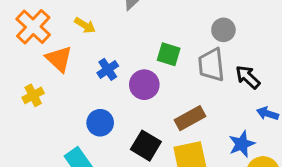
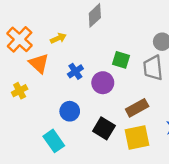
yellow arrow: (85, 25) -> (58, 38), turned -56

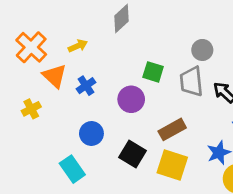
blue cross: (75, 71) -> (86, 86), moved
yellow square: (137, 137) -> (172, 165), turned 30

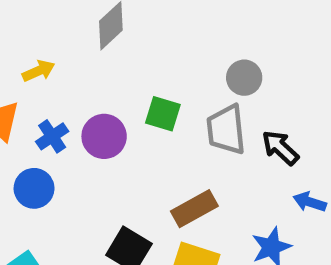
purple circle: (131, 99) -> (104, 136), moved
blue circle: (91, 133) -> (34, 188), moved

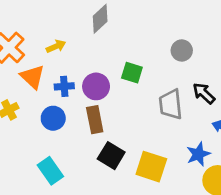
gray trapezoid: (226, 130) -> (171, 104), moved
blue cross: (52, 136) -> (64, 86), turned 30
brown rectangle: (194, 209) -> (95, 120), moved, turned -72

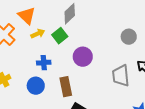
green square: (132, 73) -> (60, 36), moved, turned 35
orange triangle: (32, 77) -> (27, 16), moved
purple circle: (96, 86) -> (83, 57), moved

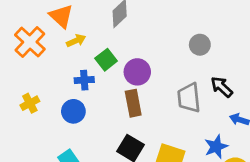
green square: (60, 36) -> (106, 60), moved
brown rectangle: (66, 87) -> (133, 103), moved

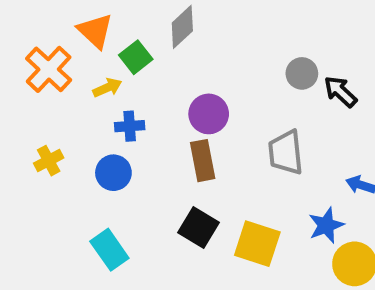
yellow arrow: (76, 41) -> (107, 88), moved
green square: (106, 60) -> (136, 57), moved
black arrow: (222, 87) -> (340, 92), moved

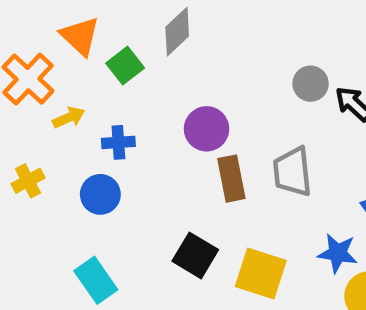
yellow arrow: (107, 88) -> (69, 118), moved
brown rectangle: (203, 161) -> (231, 179), moved
blue star: (326, 225) -> (338, 253), turned 30

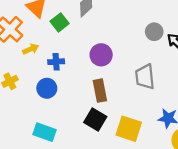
brown rectangle: (231, 179) -> (100, 91), moved
cyan rectangle: (96, 280) -> (45, 132), turned -35

